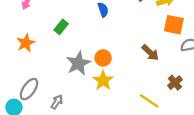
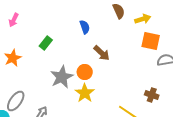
brown arrow: (150, 53) -> (102, 53), moved
brown cross: (175, 83) -> (152, 95), turned -32

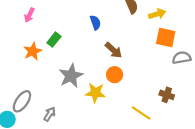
pink arrow: (14, 20) -> (29, 15), moved
orange star: (13, 58) -> (33, 51), moved
orange circle: (85, 72) -> (115, 75), moved
yellow star: (85, 93) -> (95, 93), turned -30

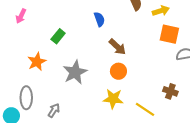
pink arrow: (29, 15) -> (21, 16), moved
orange star: (33, 51) -> (37, 62), moved
yellow star: (95, 93) -> (113, 99), moved
gray ellipse: (22, 101) -> (26, 98), turned -35

